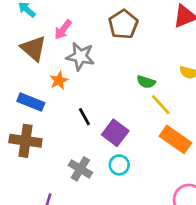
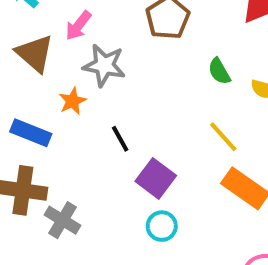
green semicircle: (146, 82) -> (219, 71), moved, turned 42
black line: (84, 117) -> (120, 139), moved
gray cross: (80, 169) -> (63, 220), moved

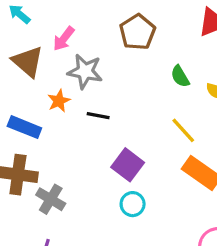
black line: (120, 139) -> (98, 116), moved, turned -50

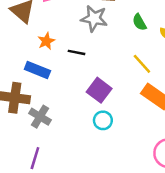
gray star: (85, 71) -> (94, 18), moved
blue rectangle: (24, 127) -> (37, 70), moved

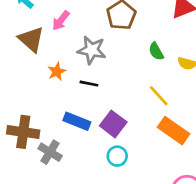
gray star: (94, 18) -> (92, 50), moved
blue rectangle: (37, 70) -> (77, 121), moved

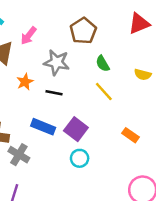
green semicircle: (156, 51) -> (103, 64), moved
yellow line: (159, 96) -> (104, 92), moved
orange rectangle: (174, 131) -> (131, 135), size x0.6

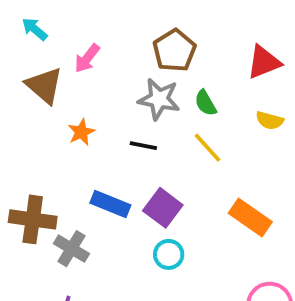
red triangle: (139, 24) -> (264, 62), moved
gray star: (56, 62) -> (159, 99), moved
black line: (54, 93) -> (143, 146), moved
orange rectangle: (131, 135) -> (250, 218), size x1.5

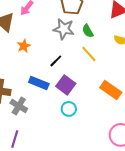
black line: (143, 146) -> (56, 61), moved, turned -56

